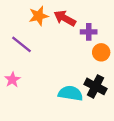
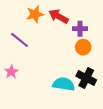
orange circle: (101, 52) -> (83, 47), moved

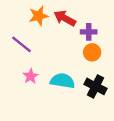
pink star: (11, 72) -> (31, 76), moved
cyan semicircle: (64, 84) -> (62, 81), moved

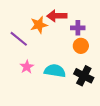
orange star: (39, 16) -> (39, 25), moved
red arrow: (65, 18) -> (57, 16), turned -30

